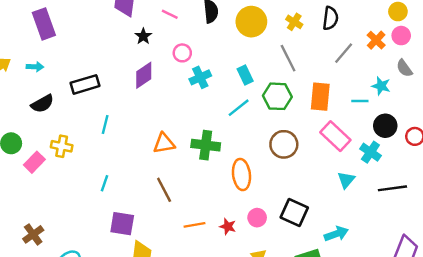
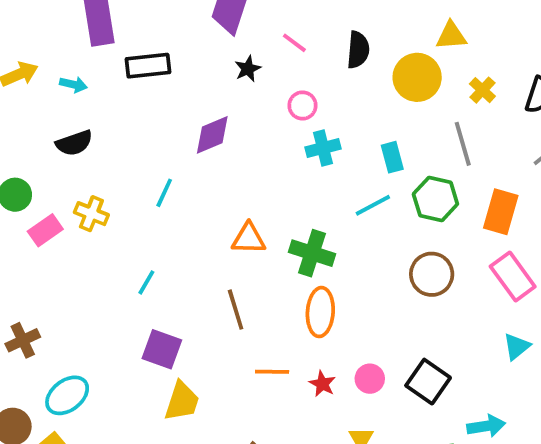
purple diamond: (144, 75) -> (212, 135), moved
black rectangle: (85, 84) -> (148, 66), moved
orange ellipse: (241, 175) -> (320, 312), moved

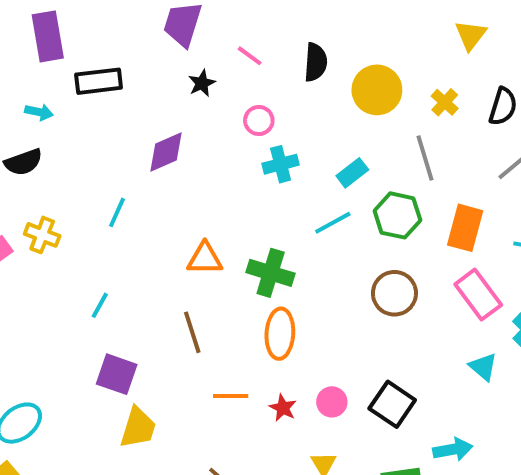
yellow triangle: (451, 36) -> (471, 35), moved, turned -48
cyan arrow: (73, 84) -> (39, 112), moved
cyan rectangle: (392, 157) -> (352, 173), turned 68
cyan triangle: (517, 346) -> (483, 367), turned -40

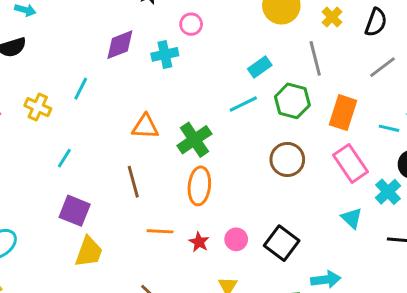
cyan cross: (281, 164) -> (165, 54), moved
yellow cross: (42, 235) -> (38, 107), moved
green cross: (271, 273) -> (194, 140), turned 36

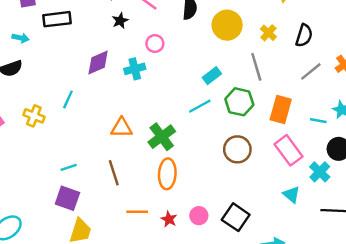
cyan line: (64, 158) -> (69, 167), moved, turned 42

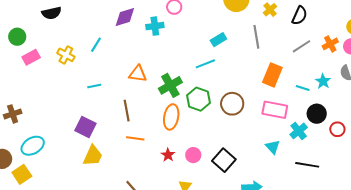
green hexagon: (239, 102) -> (198, 99), moved
pink rectangle: (289, 150) -> (275, 110), turned -50
cyan line: (69, 167) -> (94, 86), moved
orange line: (137, 212) -> (135, 138), moved

